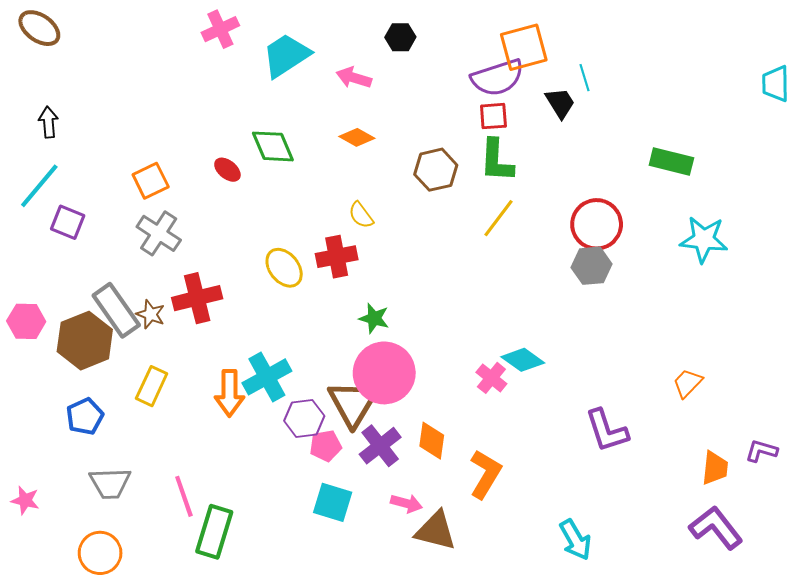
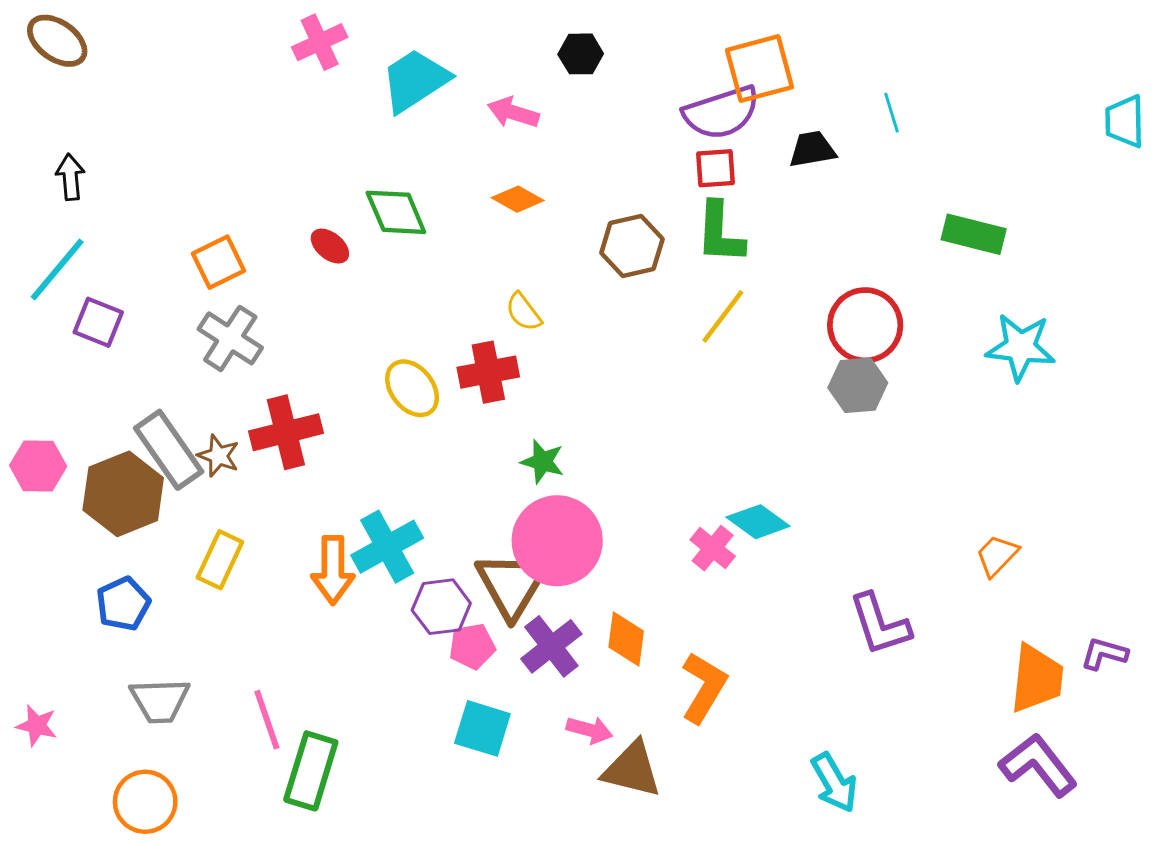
cyan line: (584, 78) -> (892, 113), moved
black trapezoid: (560, 103) -> (812, 149), turned -68
orange trapezoid: (715, 468) -> (1037, 679), size x1.4

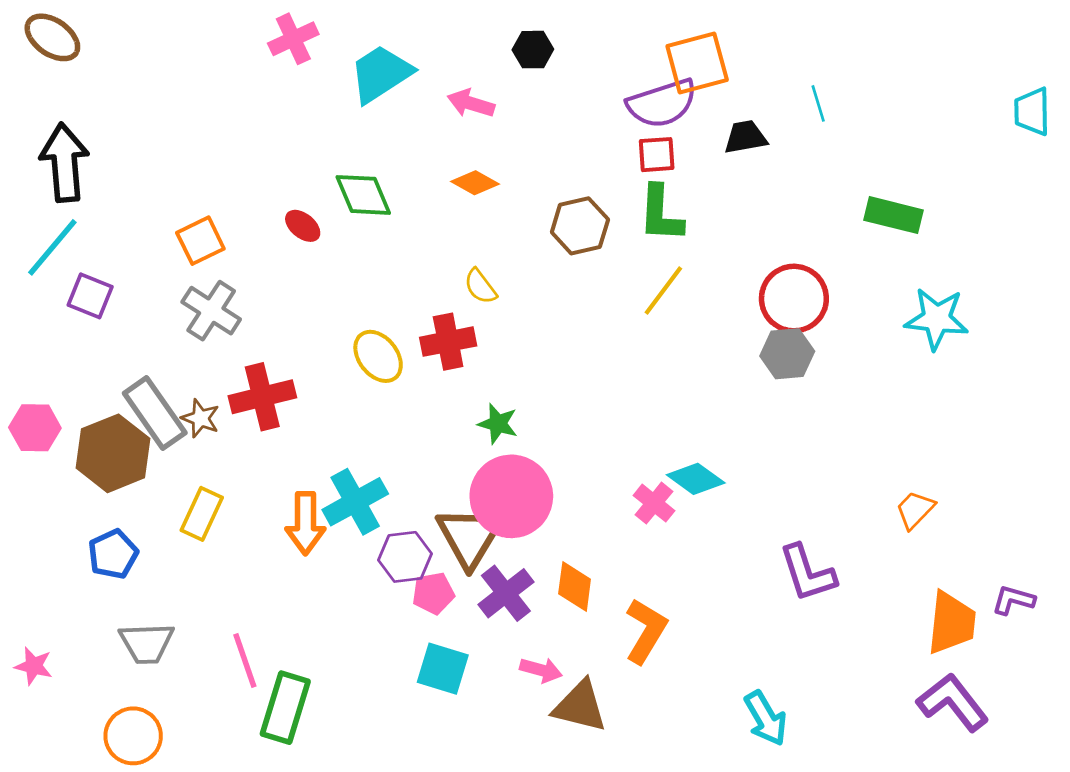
black arrow: (70, 177) -> (65, 163), size x1.8

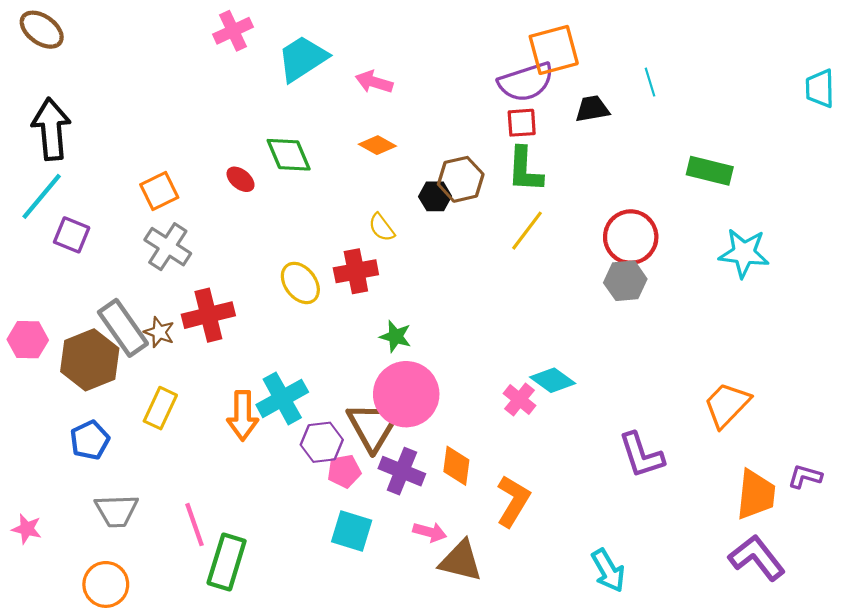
black hexagon: (533, 50) -> (435, 196), moved
orange trapezoid: (915, 510) -> (727, 405), size x1.5
purple cross: (506, 593) -> (402, 471), turned -30

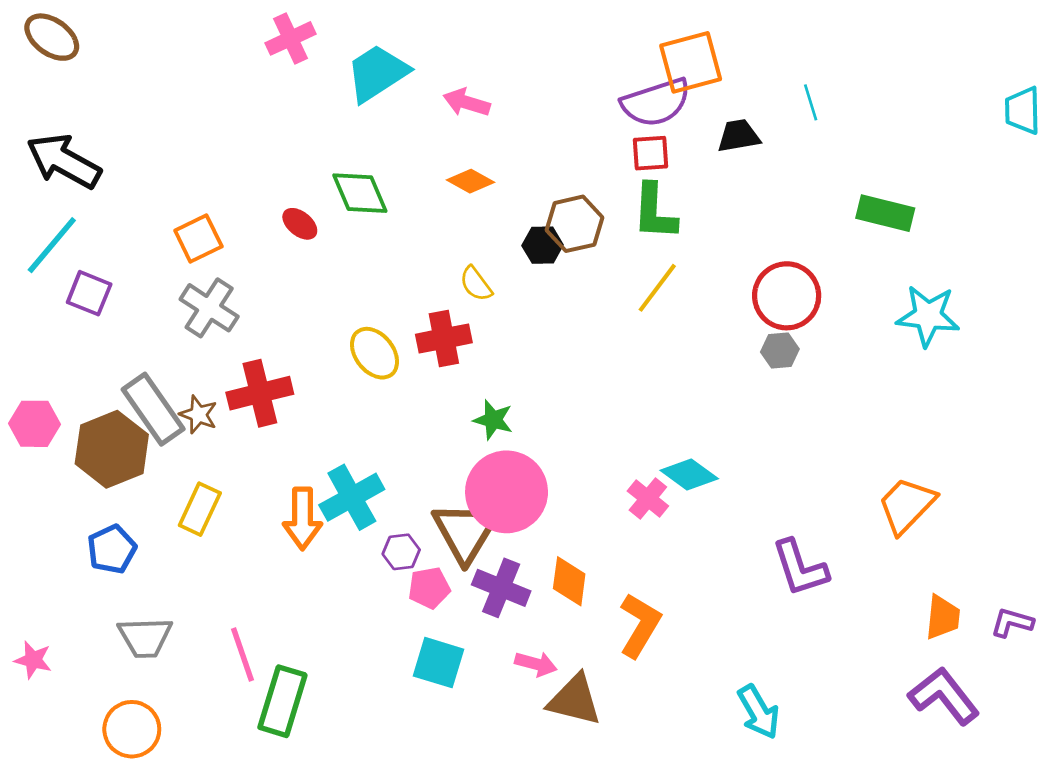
black arrow: (51, 129) -> (64, 161), turned -56
gray hexagon: (625, 281) -> (780, 350), size x0.7
purple hexagon: (322, 442) -> (401, 552), size x0.7
purple L-shape: (805, 476) -> (1012, 623), moved
orange trapezoid: (756, 495) -> (943, 617), size x0.7

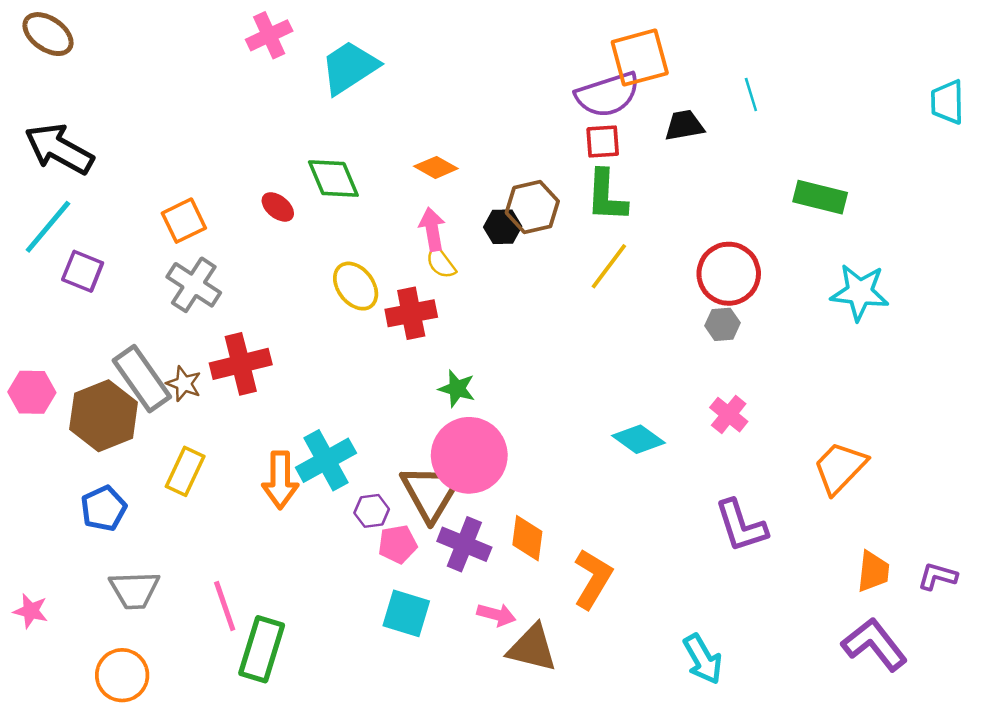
pink arrow: (467, 102) -> (432, 229), moved, turned 63
yellow ellipse: (375, 353) -> (356, 286), moved
pink cross: (648, 499) -> (729, 415), moved

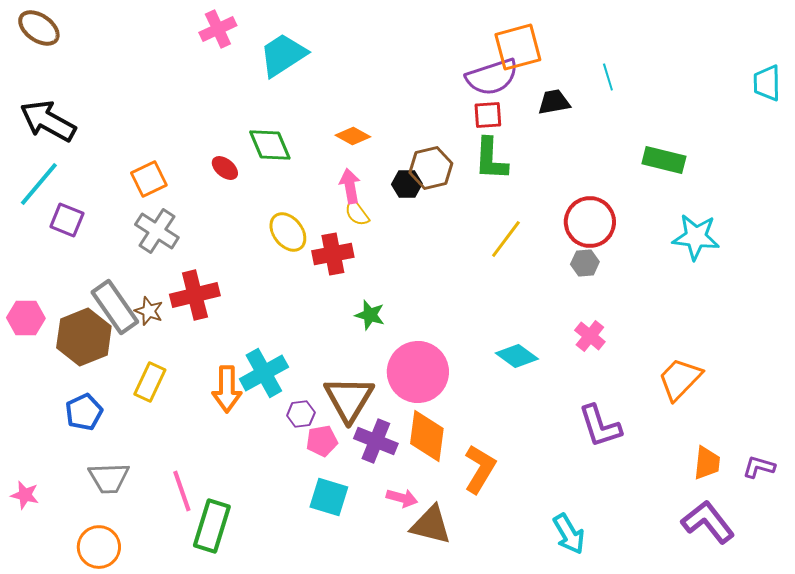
yellow line: (609, 266) -> (506, 239), moved
pink circle: (469, 455) -> (418, 372), moved
orange diamond: (527, 538) -> (427, 436), size x1.4

